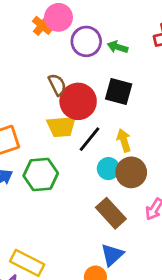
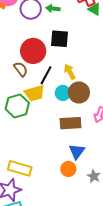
brown semicircle: (57, 85) -> (21, 69), moved
yellow trapezoid: (61, 127) -> (35, 93), moved
brown rectangle: (111, 213) -> (70, 123), turned -40

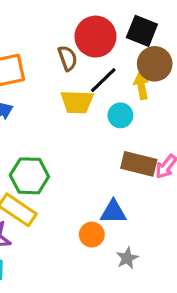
brown circle: (79, 93) -> (155, 64), moved
green hexagon: (17, 106) -> (29, 176), moved
brown rectangle: (70, 123) -> (139, 164), moved
blue triangle: (77, 151) -> (113, 212), turned 36

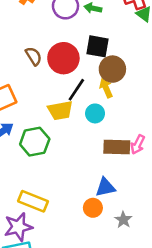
brown semicircle: (68, 58) -> (34, 56), moved
green hexagon: (29, 176) -> (35, 142), moved

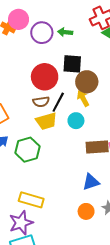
brown semicircle: (34, 56) -> (41, 102), moved, turned 119
orange circle: (93, 208) -> (86, 211), moved

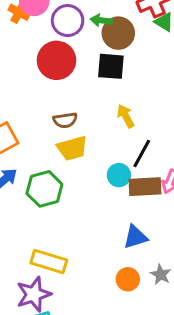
red circle: (45, 77) -> (57, 60), moved
brown circle: (87, 82) -> (118, 33), moved
black line: (58, 102) -> (142, 153), moved
cyan circle: (76, 121) -> (119, 175), moved

